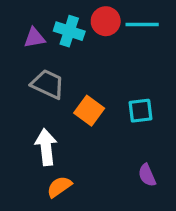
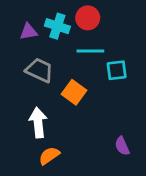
cyan line: (142, 25) -> (90, 51), moved
cyan square: (140, 111) -> (117, 70), moved

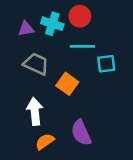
purple semicircle: (122, 146) -> (81, 133), moved, size x1.5

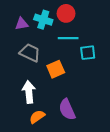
orange square: (67, 84) -> (56, 69), turned 30

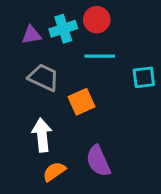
cyan cross: (43, 20) -> (63, 29), turned -36
cyan square: (88, 53) -> (144, 77), moved

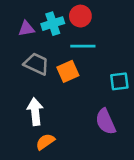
cyan square: (144, 77) -> (119, 81), moved
orange square: (82, 102) -> (68, 71), moved
purple semicircle: (98, 161) -> (106, 122), moved

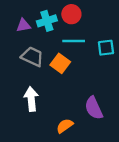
orange square: (68, 71) -> (60, 63), turned -30
cyan square: (119, 81) -> (106, 48), moved
orange semicircle: (45, 142) -> (65, 126), moved

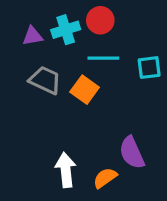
white arrow: (31, 99) -> (66, 170), moved
orange semicircle: (65, 126) -> (105, 178), moved

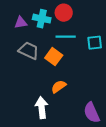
cyan cross: (66, 30) -> (42, 19), turned 30
purple semicircle: (132, 153) -> (92, 113), moved
orange semicircle: (105, 178) -> (59, 87), moved

